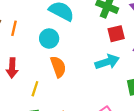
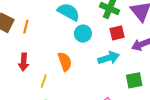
cyan circle: (49, 39) -> (83, 34), moved

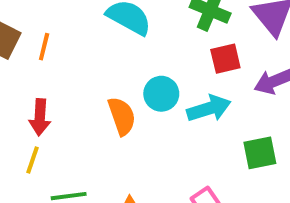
cyan circle: (83, 34) -> (161, 94), moved
yellow line: (44, 81) -> (33, 160), moved

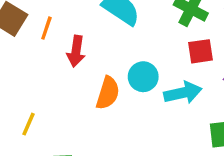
orange semicircle: (122, 116) -> (108, 93), turned 32
red arrow: (40, 117) -> (76, 51), moved

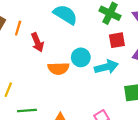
red arrow: (76, 51) -> (37, 42), turned -30
orange semicircle: (108, 93) -> (58, 68), turned 72

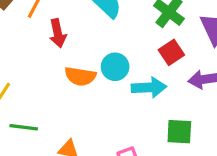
red square: (117, 40) -> (171, 52), turned -35

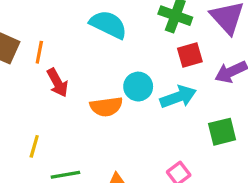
red arrow: (58, 33) -> (57, 83), moved
red square: (171, 52) -> (190, 55), turned 35

